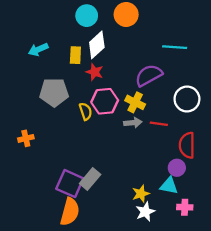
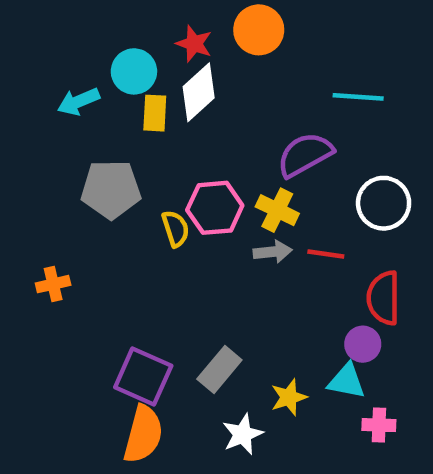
cyan circle: (87, 16) -> (134, 71), moved
red star: (95, 72) -> (194, 44), moved
gray rectangle: (90, 179) -> (219, 370), moved
white star: (145, 212) -> (243, 434), moved

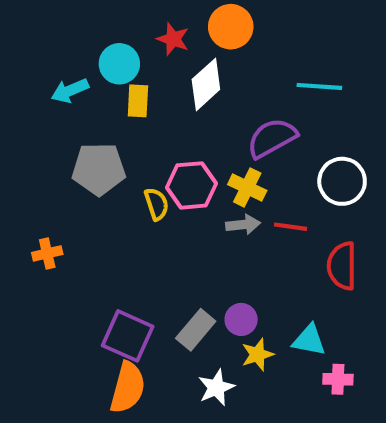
white diamond: (199, 92) -> (206, 84), moved
purple circle: (363, 344) -> (241, 319), moved

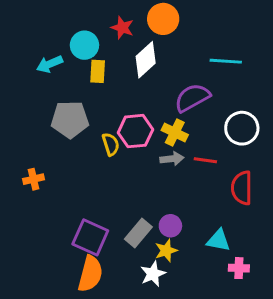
yellow star: (258, 355) -> (166, 251), moved

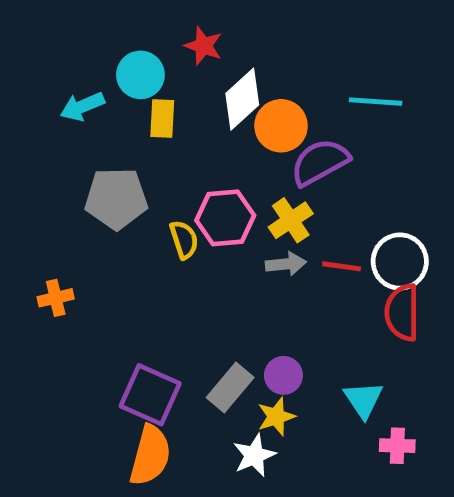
orange circle: (163, 19) -> (281, 126), moved
white circle: (242, 128) -> (400, 261), moved
yellow cross: (175, 133) -> (291, 220), turned 30
cyan triangle: (218, 240) -> (363, 400), turned 45

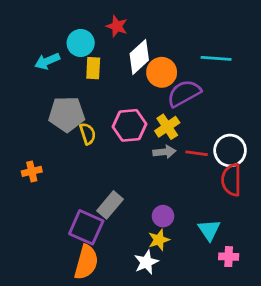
yellow semicircle: (184, 240) -> (88, 134), moved
gray rectangle: (230, 388) -> (110, 205), moved

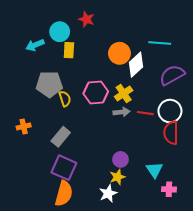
white diamond: (139, 57) -> (136, 65), moved
purple semicircle: (184, 93) -> (172, 75), moved
gray rectangle: (110, 205) -> (61, 137), moved

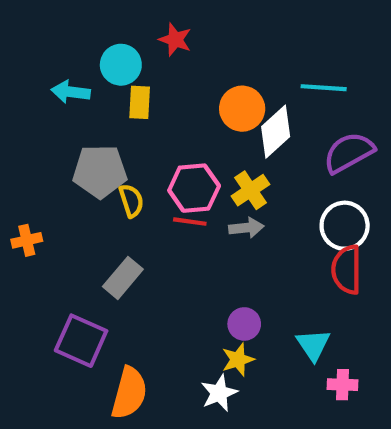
cyan arrow: (35, 45) -> (71, 92), turned 30
red line: (145, 113) -> (190, 222), moved
orange cross: (24, 126) -> (27, 240), moved
purple square: (64, 168) -> (81, 341), moved

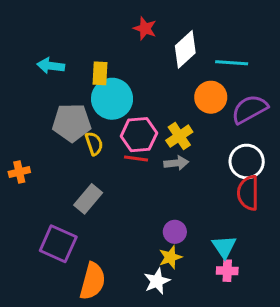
red star: (175, 40) -> (145, 28), moved
cyan circle: (121, 65) -> (112, 99), moved, size x1.4
orange circle: (242, 109) -> (211, 97), moved
white diamond: (276, 132) -> (185, 49), moved
pink cross: (342, 385) -> (227, 271), moved

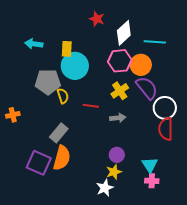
purple semicircle: (250, 109) -> (147, 88), moved, turned 80
pink hexagon: (139, 135) -> (120, 61), moved
gray arrow: (176, 163) -> (118, 118), moved
orange semicircle: (93, 281) -> (62, 158), moved

